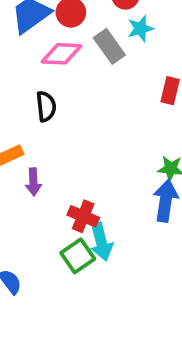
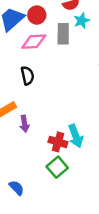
gray rectangle: (109, 46) -> (63, 34), turned 42
cyan arrow: (101, 242) -> (76, 136), moved

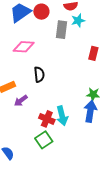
pink diamond: (34, 42) -> (24, 47), moved
black semicircle: (27, 76) -> (39, 75), moved
purple arrow: (24, 124) -> (21, 101), turned 56

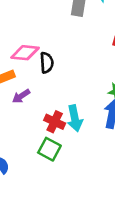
pink diamond: (24, 47) -> (25, 53), moved
green square: (44, 140) -> (49, 149), turned -30

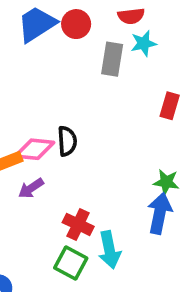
pink diamond: (25, 53) -> (35, 149), moved
cyan arrow: (75, 118) -> (109, 250), moved

